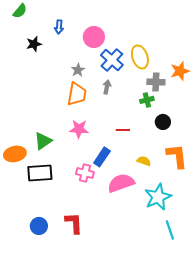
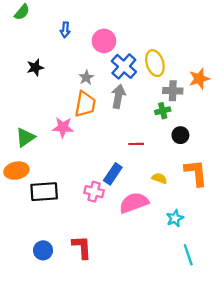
black star: (34, 44) -> (35, 68), moved
gray arrow: (107, 87) -> (118, 96), size x1.5
pink star: (79, 129) -> (63, 127), moved
green triangle: (43, 141) -> (25, 137), moved
cyan star: (158, 197) -> (175, 218), size x0.6

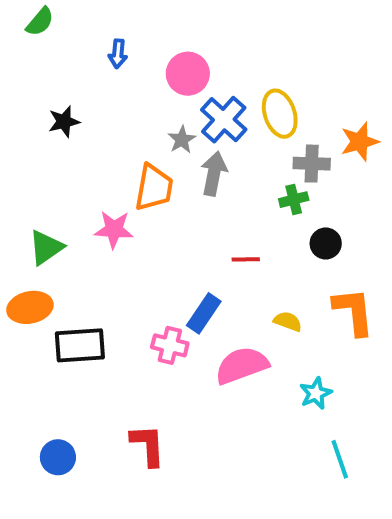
gray star: (86, 77) -> (182, 140), moved
blue circle: (43, 250) -> (58, 457), moved

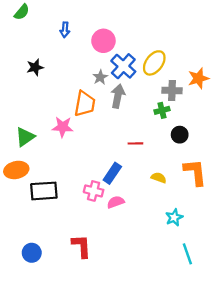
yellow ellipse: (280, 114) -> (154, 63), turned 55
pink semicircle: (242, 365) -> (116, 202), moved, size x0.6

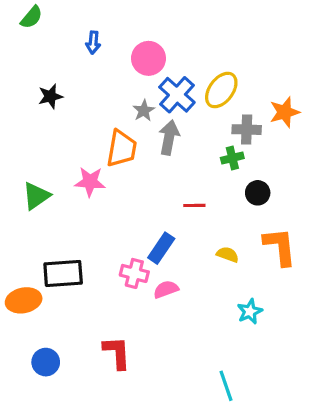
orange ellipse: (16, 170) -> (24, 300), moved
cyan line: (187, 254) -> (226, 386), moved

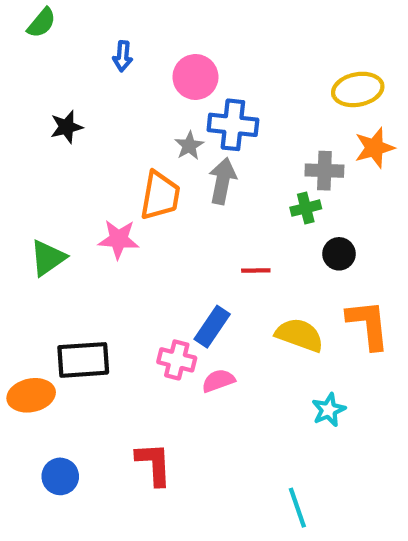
yellow ellipse: (221, 90) -> (358, 89), moved, turned 42
blue cross: (177, 95) -> (233, 125), turned -36
yellow semicircle: (228, 255) -> (299, 335), size x1.6

